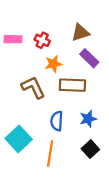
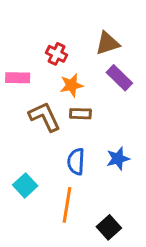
pink rectangle: (13, 39) -> (18, 78), moved
brown rectangle: (72, 85) -> (80, 114), moved, size x0.6
cyan square: (19, 139) -> (25, 185), size x0.7
black square: (90, 149) -> (109, 227), moved

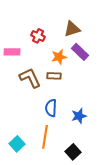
orange star: (72, 85) -> (59, 57), moved
blue star: (118, 159) -> (79, 116), moved
cyan square: (25, 185) -> (17, 144), moved

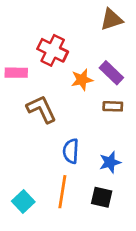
brown triangle: (72, 29) -> (111, 20), moved
red cross: (38, 36) -> (53, 50), size x1.5
brown rectangle: (54, 76) -> (113, 106), moved
black square: (73, 152) -> (102, 197), moved, turned -35

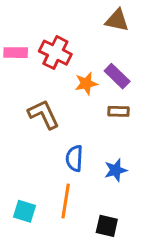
brown triangle: (111, 20) -> (117, 20), turned 30
pink rectangle: (16, 73) -> (16, 53), moved
black square: (102, 197) -> (107, 226), moved
cyan square: (23, 201) -> (24, 211), turned -30

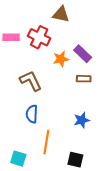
brown triangle: (117, 20) -> (61, 14), moved
blue semicircle: (74, 158) -> (32, 114), moved
cyan square: (24, 211) -> (18, 159), moved

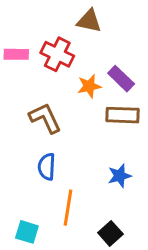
brown rectangle: (84, 79) -> (123, 115), size x1.5
black square: (75, 160) -> (110, 233), turned 35

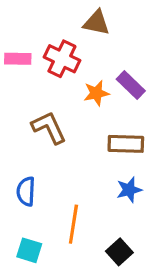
brown rectangle: (123, 115) -> (126, 144), moved
blue semicircle: (47, 167) -> (26, 191), moved

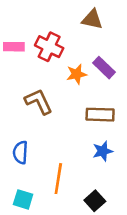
brown triangle: (96, 23) -> (92, 19), moved

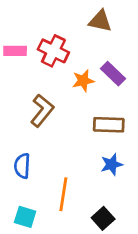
brown L-shape: (39, 102) -> (42, 111), turned 64

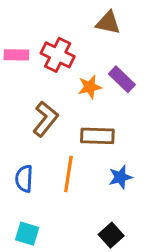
brown rectangle: (109, 125) -> (97, 136), moved
orange line: (63, 194) -> (68, 174), moved

